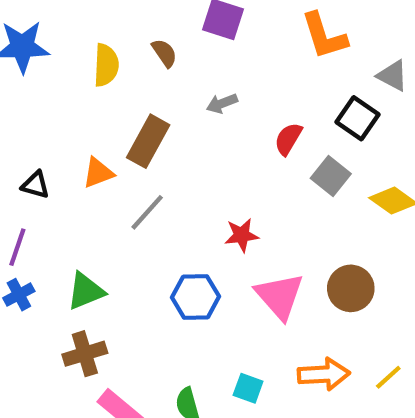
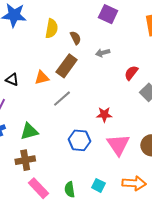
brown semicircle: (164, 53) -> (76, 38), moved

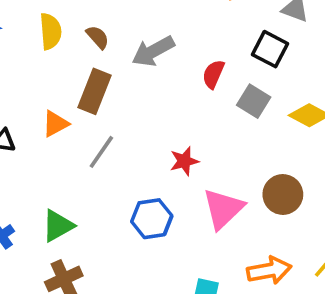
gray arrow: (103, 53) -> (153, 51), size x1.6
pink triangle: (118, 145) -> (223, 209), turned 35

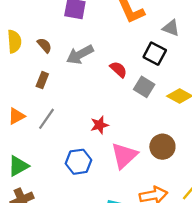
red semicircle: (213, 74) -> (118, 69), turned 108
brown rectangle: (95, 91) -> (42, 80), size x0.6
orange triangle: (55, 124) -> (16, 116), moved

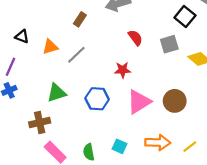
red semicircle: (118, 69) -> (135, 38), moved
gray square: (144, 87) -> (169, 44), turned 30
green triangle: (18, 166) -> (57, 93), moved

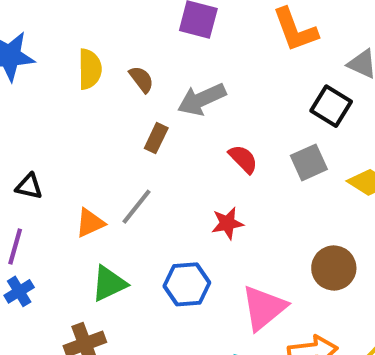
brown rectangle: (80, 19) -> (156, 138), moved
orange triangle: (50, 47) -> (90, 223), moved
pink triangle: (139, 102) -> (264, 308), moved

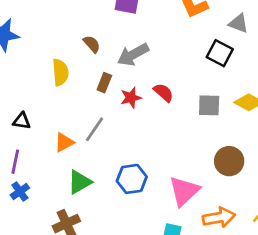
yellow semicircle: (90, 69) -> (60, 72), moved
gray square: (309, 162) -> (209, 105), moved, turned 30
red star: (227, 223) -> (131, 98), moved

